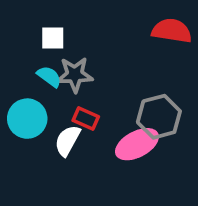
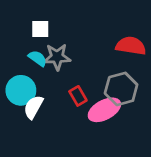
red semicircle: (172, 31) -> (131, 46), moved
red rectangle: (86, 119) -> (78, 96), moved, turned 36
white semicircle: (67, 141) -> (33, 107), moved

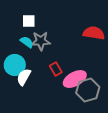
gray hexagon: (121, 89) -> (88, 90), moved

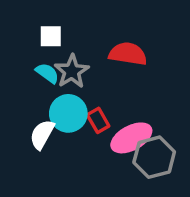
red semicircle: (94, 33) -> (128, 54), moved
gray star: (41, 41) -> (72, 71), turned -30
cyan circle: (15, 65) -> (68, 113), moved

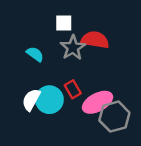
white square: (51, 36) -> (64, 23), moved
gray star: (72, 71) -> (73, 48), moved
cyan circle: (68, 113) -> (49, 100), moved

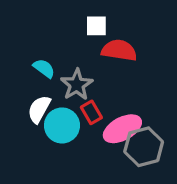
white square: (64, 23) -> (96, 26), moved
gray star: (73, 48) -> (77, 85), moved
white semicircle: (31, 100) -> (39, 109), moved

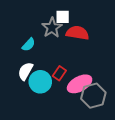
cyan semicircle: (44, 68) -> (29, 45), turned 96
gray star: (77, 85) -> (52, 28), moved
red rectangle: (91, 112) -> (59, 73), turned 64

